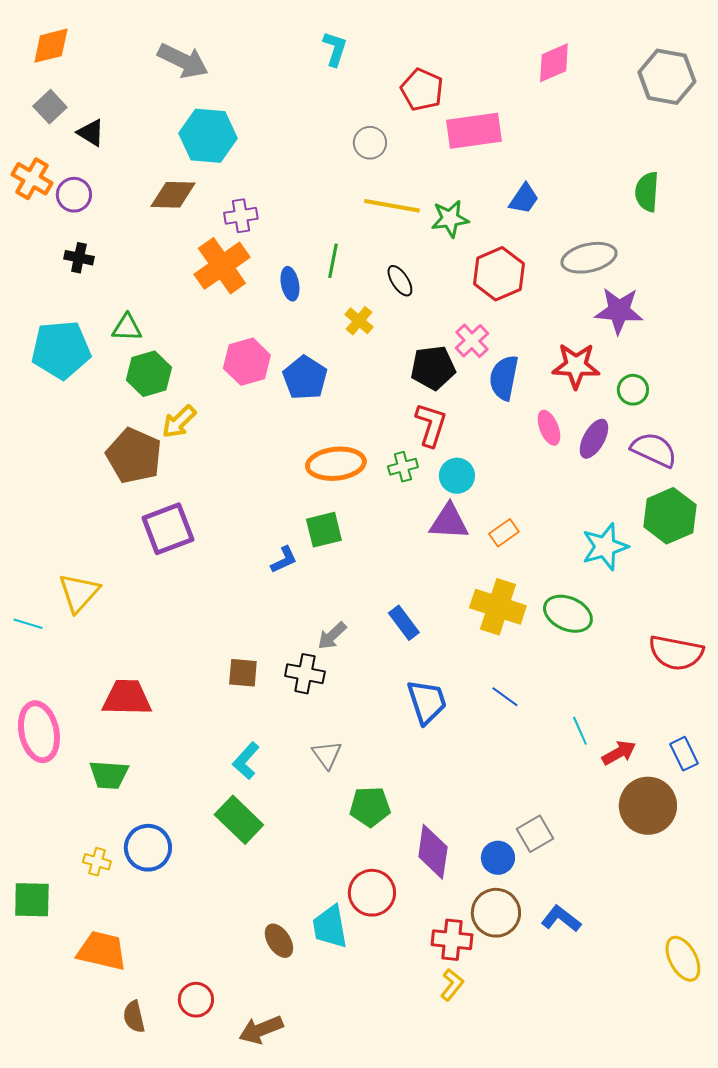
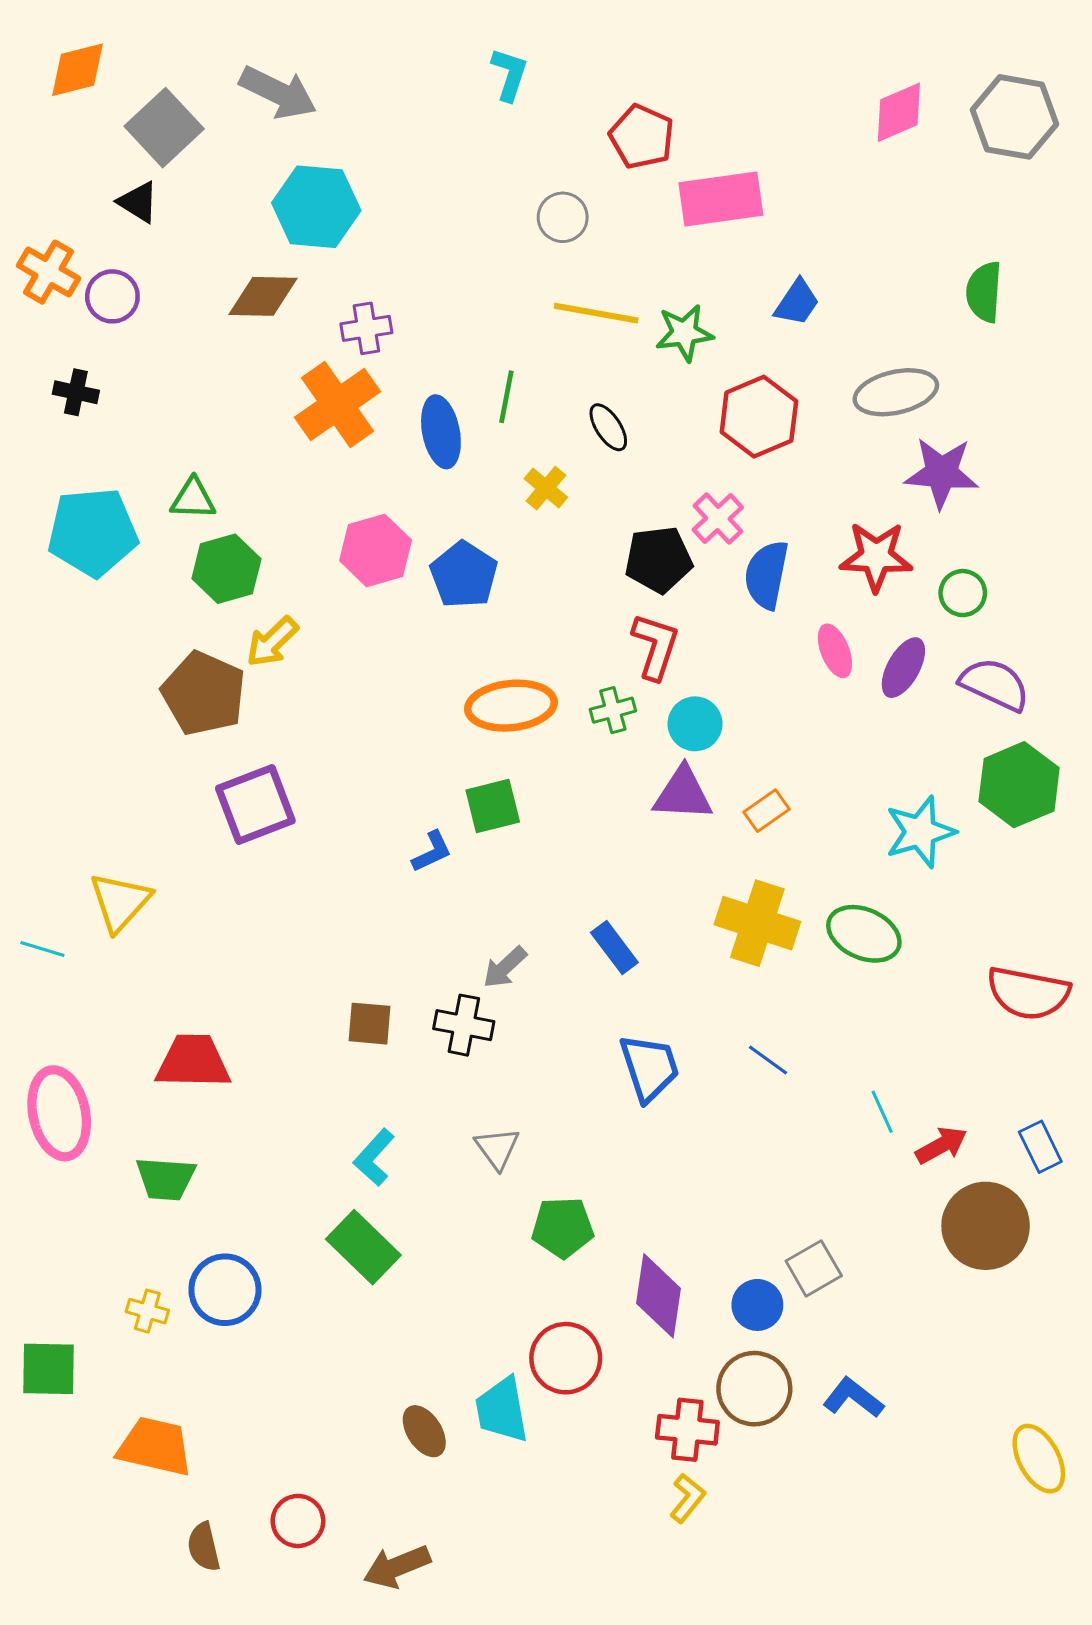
pink diamond: (554, 63) -> (899, 112), moved
gray square: (50, 107) -> (164, 128), moved, size x1.5
black cross: (79, 258) -> (76, 392), moved
blue ellipse: (290, 284) -> (441, 432), size x1.4

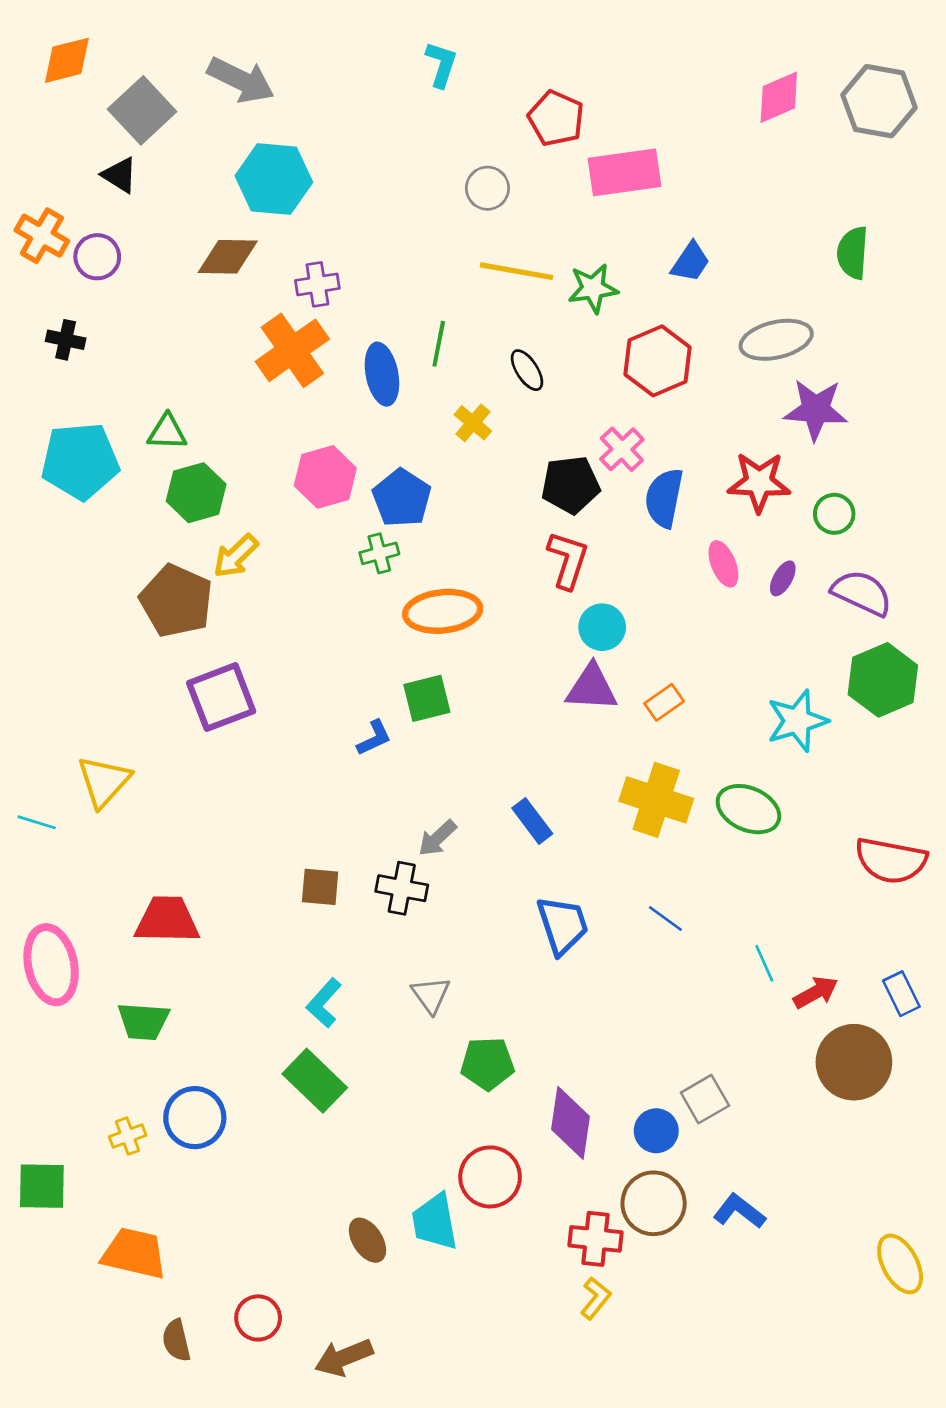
purple ellipse: (903, 668) -> (783, 578), size x0.7
green cross: (613, 710) -> (379, 553), moved
yellow cross: (147, 1311) -> (128, 1136), turned -36

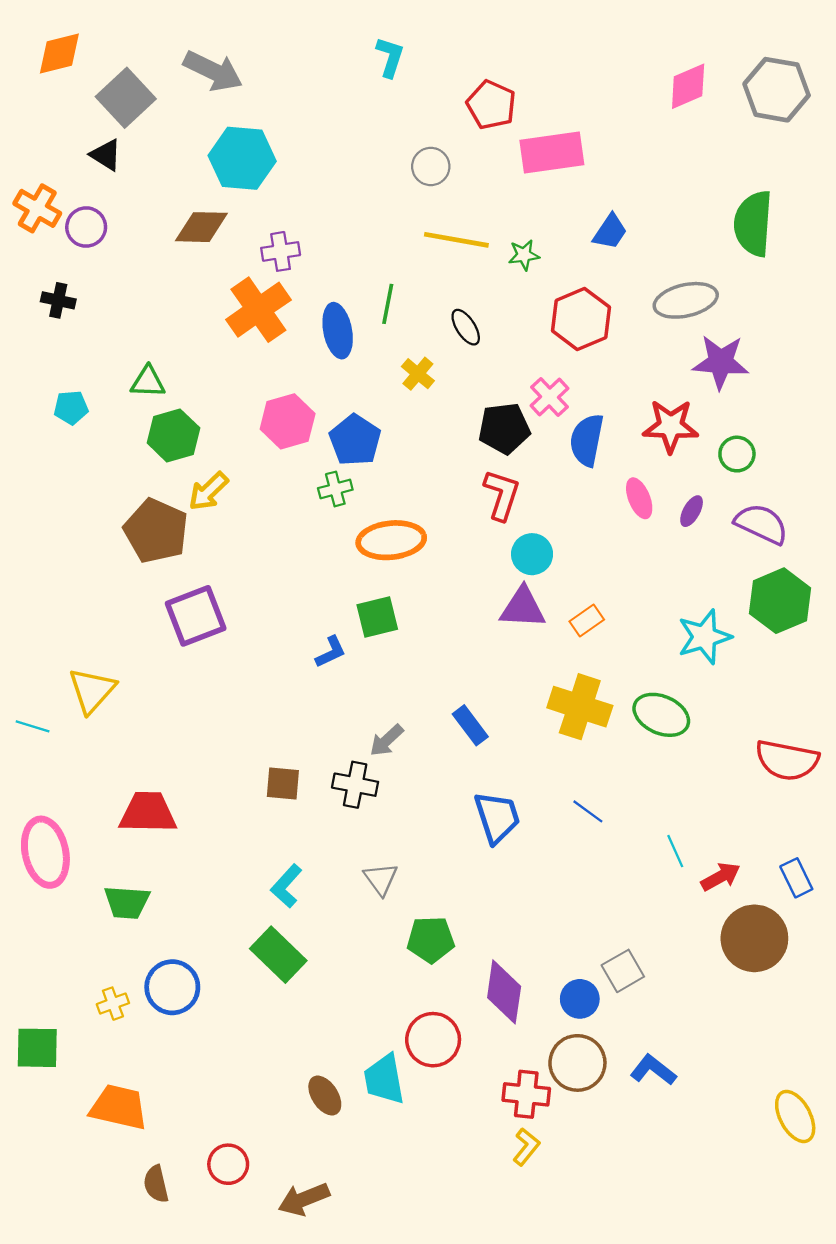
green semicircle: (853, 253) -> (753, 224), size x1.4
green star: (593, 288) -> (524, 255), size x0.7
cyan pentagon: (80, 461) -> (71, 407), size x0.5

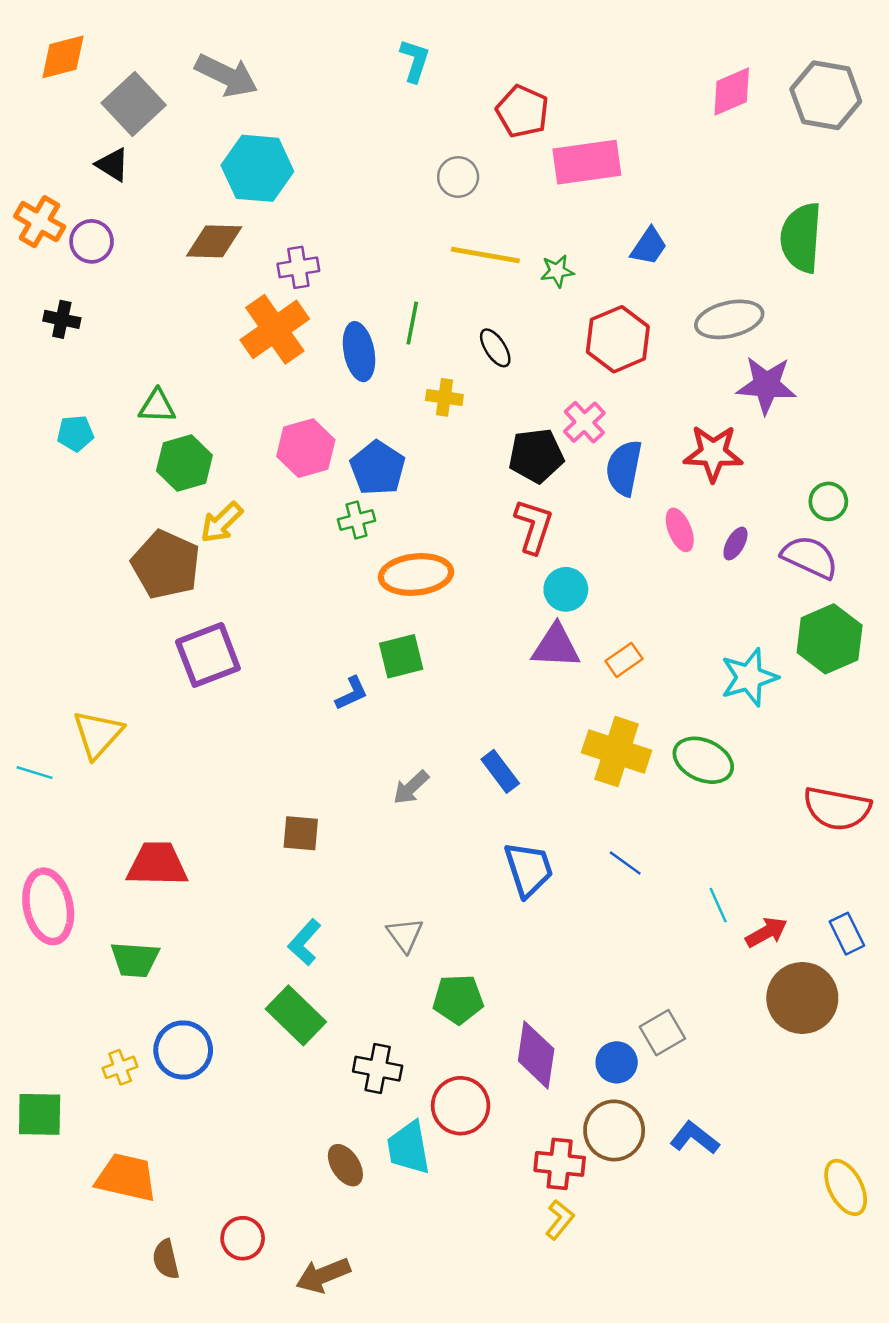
yellow cross: (418, 374) -> (444, 397), turned -32
green circle: (737, 454) -> (828, 501), moved
black cross: (355, 785) -> (378, 1069), moved

